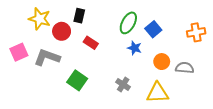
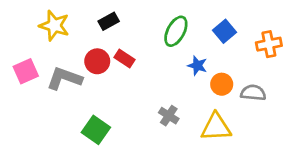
black rectangle: (79, 16) -> (109, 21), turned 48
blue square: (153, 29) -> (225, 31), moved
red circle: (62, 31) -> (97, 61), moved
blue star: (135, 48) -> (197, 66), moved
green square: (77, 80) -> (96, 130), moved

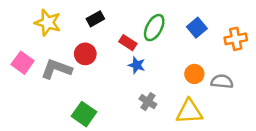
red rectangle: (124, 58) -> (128, 43), moved
blue star: (197, 66) -> (137, 65), moved
pink square: (26, 71) -> (23, 63), turned -30

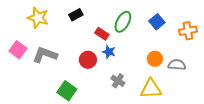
red circle: (85, 54) -> (88, 60), moved

